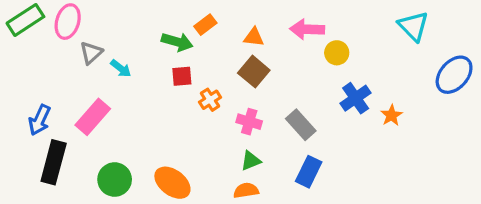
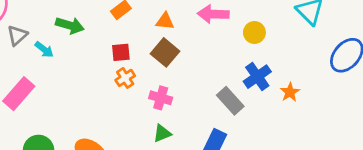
green arrow: (177, 42) -> (70, 25), moved
yellow circle: (337, 53) -> (254, 33), moved
red square: (182, 76) -> (121, 52), moved
gray rectangle: (301, 125) -> (230, 101), moved

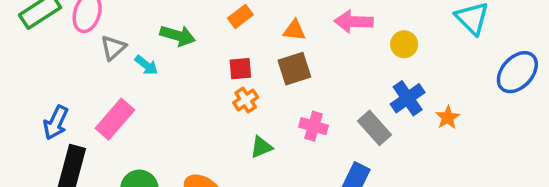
brown square: (165, 52) -> (294, 69), turned 32
pink cross: (161, 98) -> (314, 126), moved
green triangle: (162, 133) -> (261, 147), moved

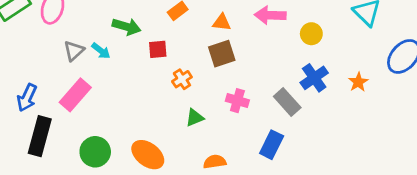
gray triangle: (113, 48) -> (74, 51), moved
red square: (240, 69) -> (158, 49), moved
orange star: (448, 117) -> (358, 82), moved

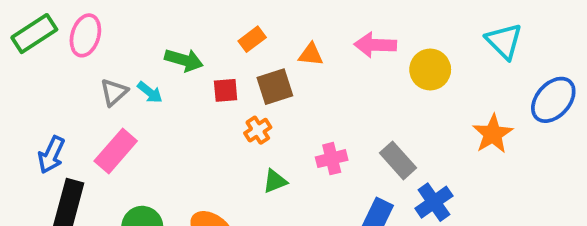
yellow circle: (311, 34) -> (430, 70), size x1.4
brown square: (222, 54) -> (275, 87), moved
blue cross: (314, 78) -> (434, 202), moved
orange star: (358, 82) -> (493, 134), size x1.5
pink cross: (237, 101) -> (332, 159), turned -30

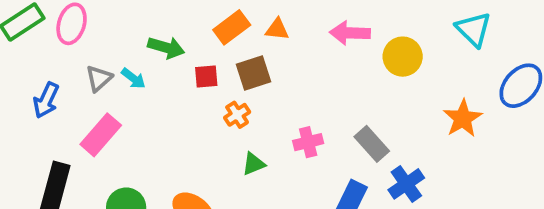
orange rectangle: (252, 39) -> (232, 27), size x1.4
orange triangle: (311, 54) -> (277, 29), moved
blue arrow: (51, 155) -> (46, 100), moved

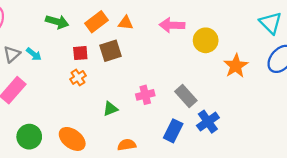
cyan triangle: (474, 29) -> (271, 23), moved
green arrow: (166, 47) -> (57, 22), moved
orange cross: (237, 115) -> (78, 77), moved
orange star: (463, 118) -> (236, 66), moved

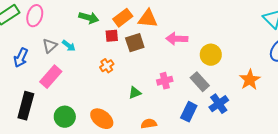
orange triangle: (126, 23) -> (148, 19), size x1.5
pink arrow: (172, 25) -> (177, 39), moved
yellow circle: (206, 40) -> (211, 55), moved
red square: (80, 53) -> (112, 36), moved
orange star: (236, 66) -> (250, 80), moved

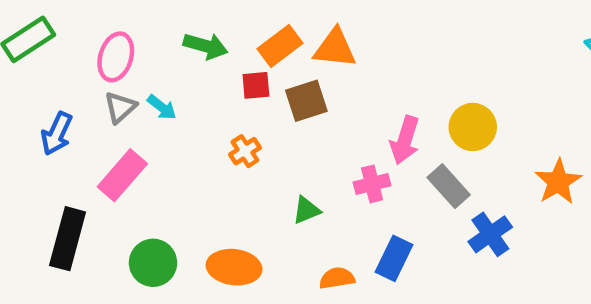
pink ellipse: (35, 16) -> (116, 57), moved
pink arrow: (177, 39) -> (405, 140), moved, turned -75
blue rectangle: (189, 112) -> (394, 258), moved
orange ellipse: (102, 119) -> (234, 267), turned -30

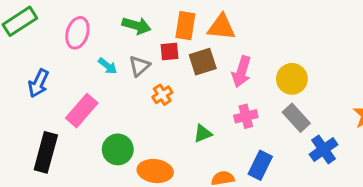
orange rectangle: (280, 46) -> (185, 26), turned -44
gray triangle: (120, 107) -> (139, 66), moved
yellow circle: (473, 127) -> (292, 79), moved
pink arrow: (405, 140) -> (242, 72), moved
green circle: (153, 263) -> (118, 149), moved

